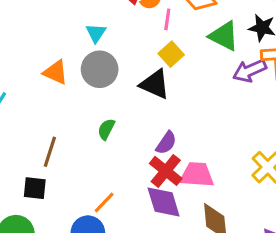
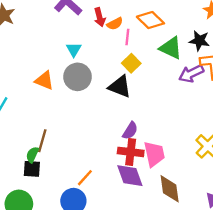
green semicircle: (106, 129) -> (32, 155), moved
red cross: (166, 171) -> (131, 152), turned -30
pink trapezoid: (197, 175) -> (154, 154), turned 76

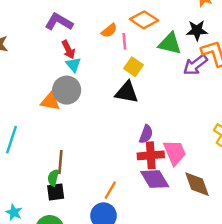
red arrow: (100, 17) -> (68, 50), moved
gray circle: (78, 77) -> (67, 90), moved

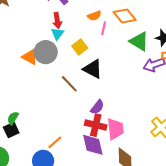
yellow square: (133, 67) -> (80, 47), moved
brown line: (60, 162) -> (69, 84), moved, turned -66
black square: (56, 192) -> (11, 130), turned -35

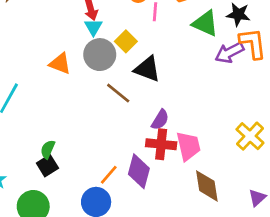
gray circle: (46, 52) -> (100, 55), moved
purple diamond: (93, 145) -> (139, 171), moved, turned 35

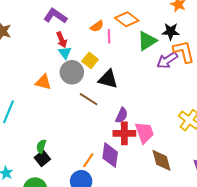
green triangle: (205, 23) -> (147, 41), turned -50

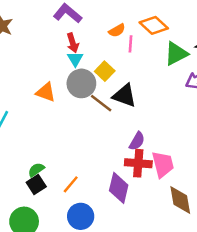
brown line: (89, 99) -> (101, 103), moved
green semicircle: (41, 146) -> (36, 170), turned 32
orange line: (88, 160) -> (71, 184), moved

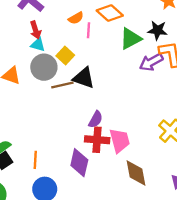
cyan triangle: (75, 59) -> (38, 45), turned -42
brown line: (101, 103) -> (62, 85), turned -50
orange line: (71, 184) -> (35, 160), turned -36

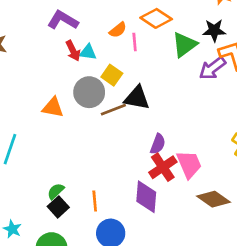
cyan triangle: (38, 45) -> (88, 52), moved
red cross: (97, 140) -> (163, 167), turned -30
brown diamond: (136, 173) -> (214, 199), turned -36

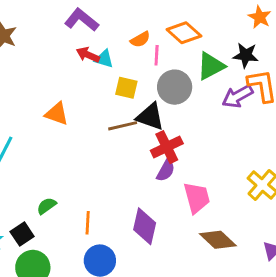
red arrow: (73, 51) -> (88, 55), turned 132
yellow square: (112, 75) -> (126, 88), turned -30
gray circle: (89, 92) -> (175, 87), moved
red cross: (163, 167) -> (167, 147), moved
black square: (58, 207) -> (22, 234), moved

